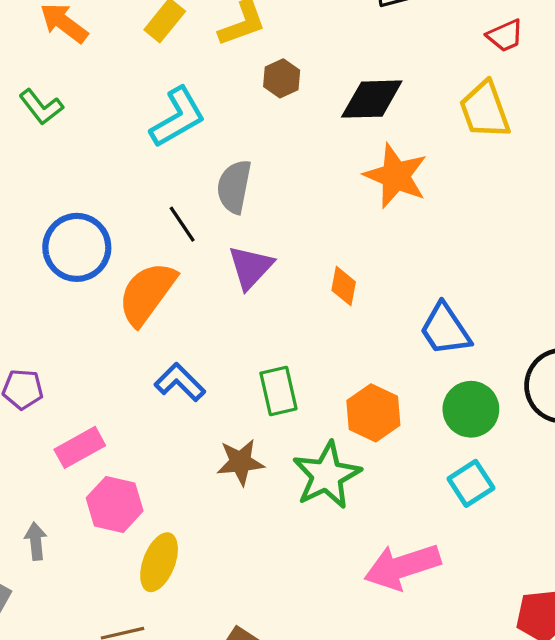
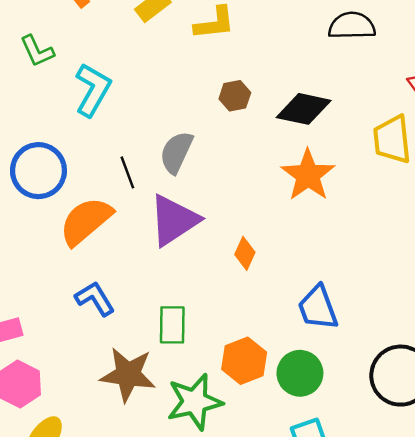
brown hexagon: (282, 78) -> (235, 96), moved
cyan L-shape: (178, 117) -> (93, 90), moved, turned -44
purple triangle: (250, 267) -> (174, 220), size x1.4
green circle: (471, 409) -> (300, 373), moved
brown star: (240, 462) -> (128, 374), size x1.4

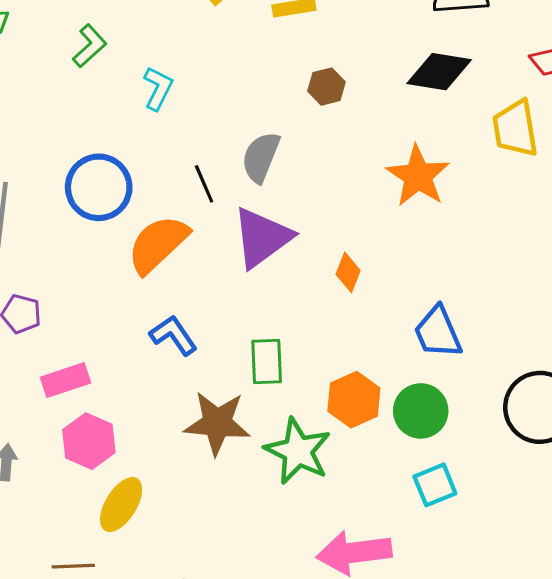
green L-shape: (37, 51) -> (90, 46), turned -105
cyan L-shape: (93, 90) -> (158, 88), size x0.7
black diamond: (304, 109) -> (439, 72), moved
green star: (195, 402) -> (298, 451), turned -30

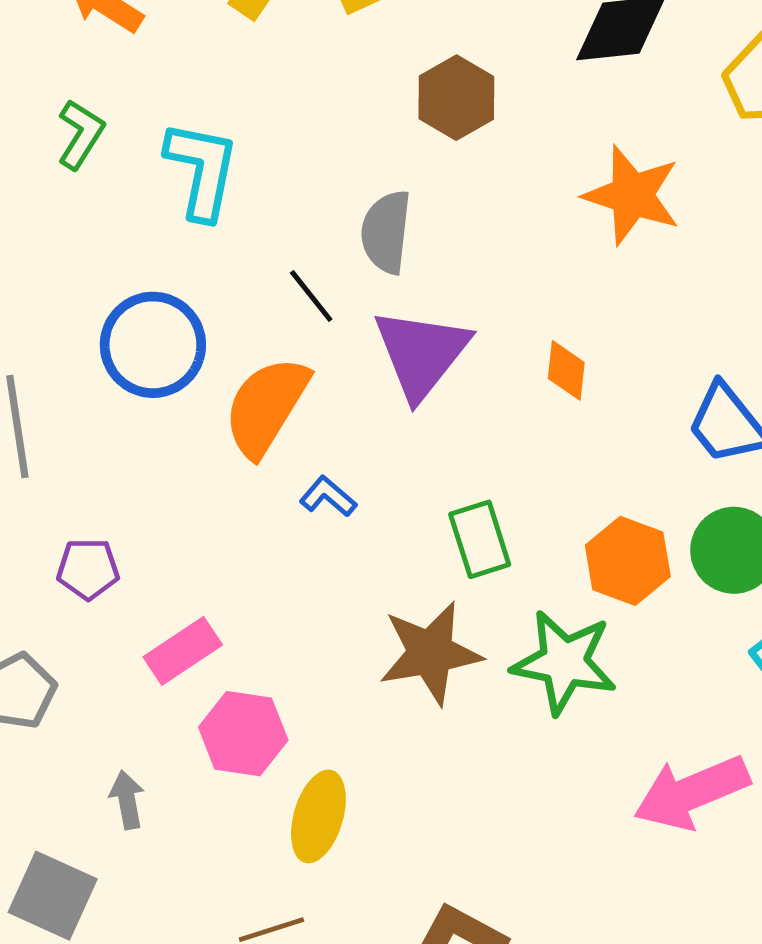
brown hexagon: (326, 87) -> (456, 98), size x1.4
cyan L-shape: (158, 88) -> (202, 170), size x1.5
blue L-shape: (173, 335) -> (328, 496), moved, size x0.7

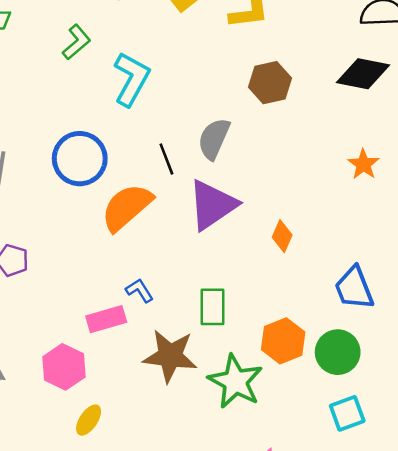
orange star: (632, 195) -> (363, 164), moved, size x0.6
blue L-shape: (328, 496) -> (139, 291), moved
pink rectangle: (183, 651) -> (106, 319), moved
yellow ellipse: (318, 816) -> (89, 420), size x0.7

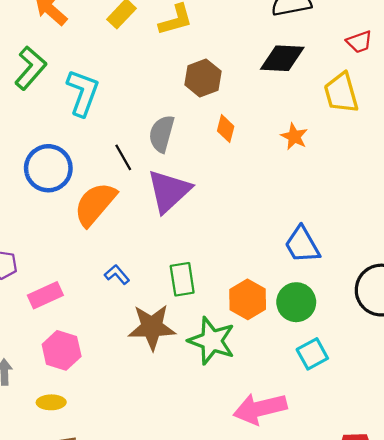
green L-shape: (77, 42) -> (31, 68), size x1.4
orange diamond: (282, 236) -> (226, 129), moved
pink rectangle: (106, 319) -> (45, 295), moved
yellow ellipse: (89, 420) -> (51, 402), moved, turned 64

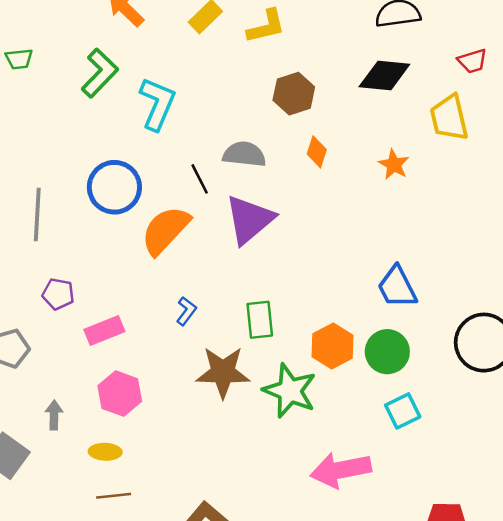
gray semicircle: (162, 134) -> (244, 154), turned 78
blue L-shape: (117, 275) -> (186, 311), turned 75

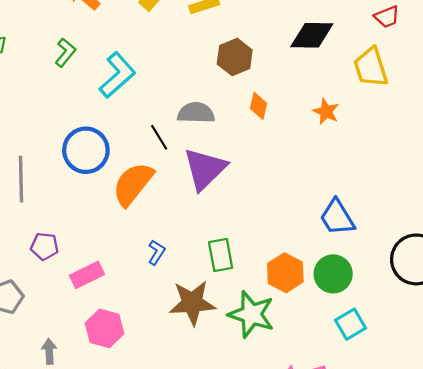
green L-shape: (100, 73) -> (65, 52), size x0.7
cyan L-shape: (157, 104) -> (117, 75), turned 30

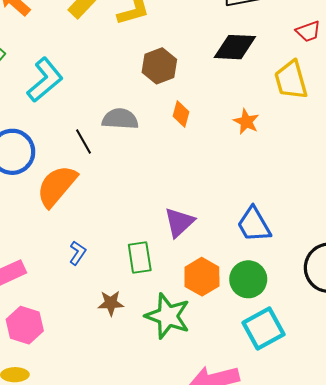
purple triangle: (205, 169) -> (179, 222), moved, size x0.7
brown star: (192, 303) -> (111, 303), size x0.6
cyan square: (350, 324) -> (264, 329), size x1.4

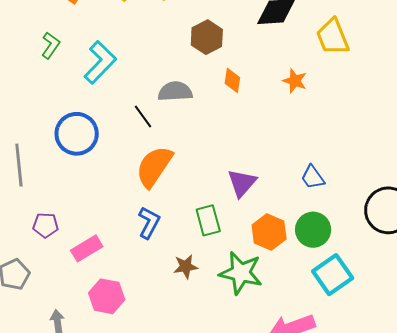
orange semicircle: (57, 186) -> (154, 167), moved
blue trapezoid: (254, 225) -> (313, 177), size x0.7
blue L-shape: (78, 253) -> (149, 223), size x1.4

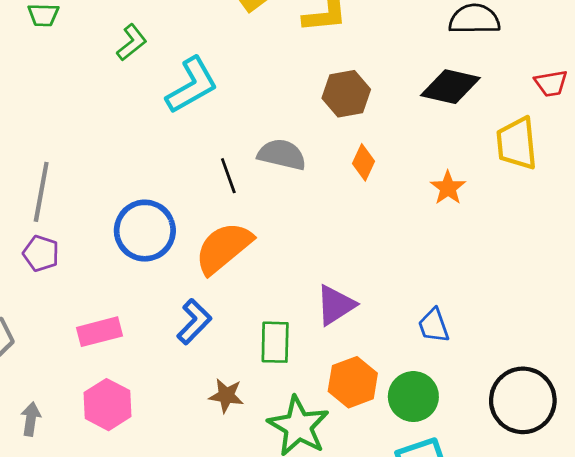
blue circle: (77, 134) -> (145, 231), moved
purple pentagon: (46, 225) -> (41, 253), moved

